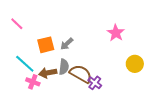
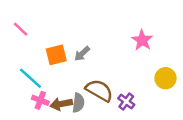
gray semicircle: (64, 67) -> (78, 103), moved
brown arrow: (48, 73) -> (61, 104), moved
purple cross: (95, 83) -> (126, 102), moved

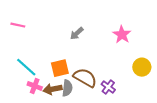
pink line: (21, 29) -> (18, 25), turned -32
gray arrow: (82, 54) -> (77, 33), moved
orange square: (56, 55) -> (60, 68), moved

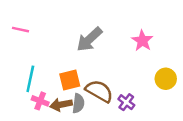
gray arrow: (77, 33) -> (89, 39), size x1.6
cyan line: (26, 67) -> (30, 79), turned 60

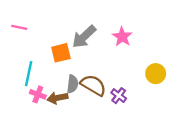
pink star: (142, 41) -> (122, 37), moved
orange square: (70, 80) -> (61, 53), moved
gray semicircle: (78, 103) -> (72, 84), moved

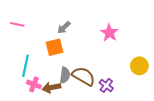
gray arrow: (84, 37) -> (64, 28), moved, size x0.6

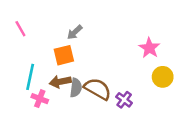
pink line: (17, 24) -> (20, 29), turned 48
pink star: (109, 33) -> (149, 48), moved
brown arrow: (51, 88) -> (60, 82), moved

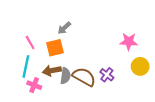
pink line: (20, 29) -> (30, 43), moved
pink star: (149, 48) -> (129, 41), turned -30
purple cross: (124, 100) -> (107, 75), moved

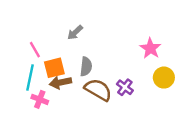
pink star: (129, 41) -> (150, 48), turned 30
orange square: (55, 48) -> (54, 68), moved
gray semicircle: (65, 76) -> (86, 67), moved

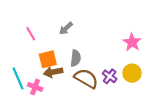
pink line: (35, 50) -> (31, 34), moved
cyan line: (30, 78) -> (18, 78), moved, turned -35
yellow circle: (164, 78) -> (132, 73), moved

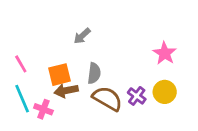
pink line: (31, 34) -> (21, 64), moved

